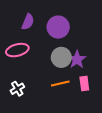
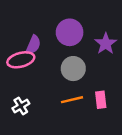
purple semicircle: (28, 22) -> (33, 45), moved
purple star: (77, 59) -> (106, 44), moved

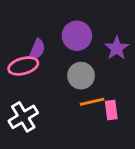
orange line: (72, 100) -> (92, 102), moved
white cross: (21, 106) -> (23, 117), size x1.5

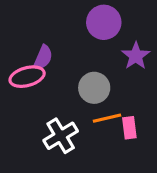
purple circle: (77, 36) -> (104, 22), moved
white cross: (23, 117) -> (61, 136), moved

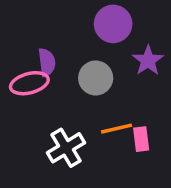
purple semicircle: (43, 57) -> (47, 62), turned -30
gray circle: (94, 88) -> (96, 78), moved

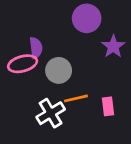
gray circle: (96, 78) -> (59, 70), moved
orange line: (117, 129) -> (76, 98), moved

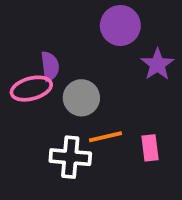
white cross: (51, 113) -> (70, 157), turned 36

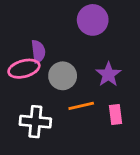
purple star: (157, 64) -> (108, 74), moved
white cross: (70, 157) -> (35, 122), moved

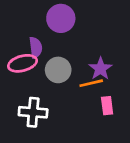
purple circle: (93, 20) -> (61, 18), moved
orange line: (81, 106) -> (91, 83), moved

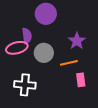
purple star: (100, 69) -> (77, 41), moved

